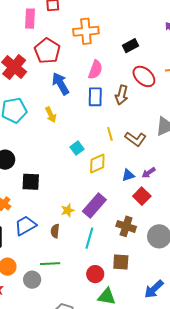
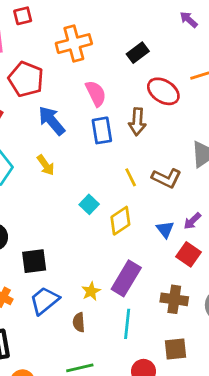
pink semicircle: (95, 70) -> (96, 93), turned -36
blue triangle: (128, 175) -> (165, 229), turned -40
blue trapezoid: (25, 225) -> (44, 301), moved

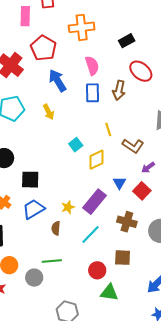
brown L-shape: (167, 178) -> (133, 146), moved
blue triangle: (165, 229) -> (119, 183), moved
cyan line: (127, 324) -> (90, 234), turned 30

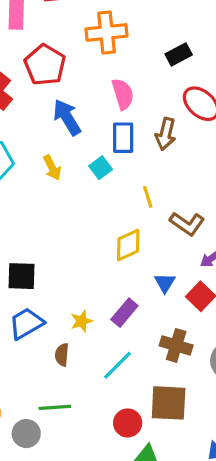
cyan square: (76, 145) -> (101, 168), moved
purple rectangle: (95, 202) -> (124, 313), size x0.7
brown square: (123, 258) -> (169, 403), size x1.4

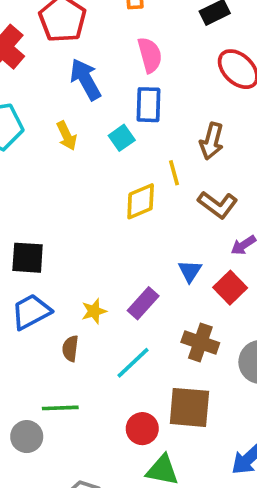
brown arrow: (166, 134) -> (212, 141), moved
yellow diamond: (128, 245) -> (141, 201), moved

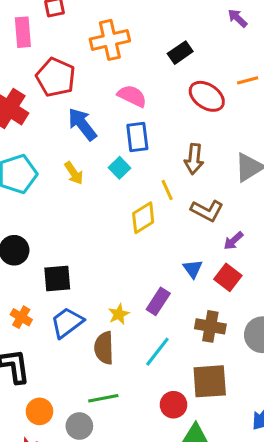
pink semicircle: (150, 55) -> (132, 96), turned -40
brown semicircle: (70, 348) -> (104, 348), size x1.5

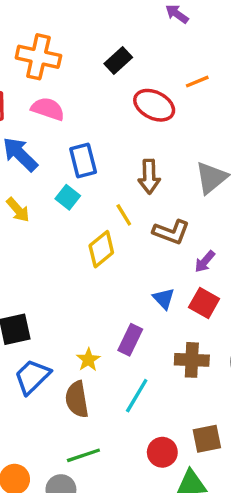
orange cross: (110, 40) -> (38, 57), turned 33
pink semicircle: (132, 96) -> (48, 109), moved
brown square: (210, 381) -> (207, 439), moved, size x0.7

